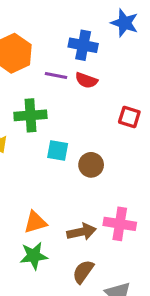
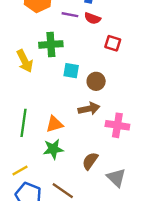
red square: (129, 117) -> (113, 43), moved
brown arrow: (82, 232) -> (89, 109), moved

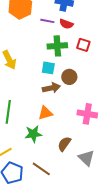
green cross: (51, 44) -> (57, 46), moved
brown arrow: (89, 109) -> (51, 88), moved
orange triangle: (54, 124) -> (45, 113), moved

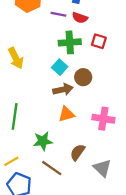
cyan square: (48, 68) -> (60, 67), turned 32
orange triangle: (45, 113) -> (66, 114), moved
brown line: (41, 169) -> (52, 168), moved

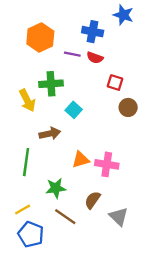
green cross: (70, 42) -> (51, 84), moved
brown circle: (83, 77) -> (128, 107), moved
brown arrow: (63, 90) -> (50, 134), moved
pink cross: (103, 119) -> (107, 164), moved

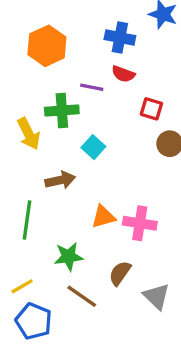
purple line: (72, 54) -> (92, 87), moved

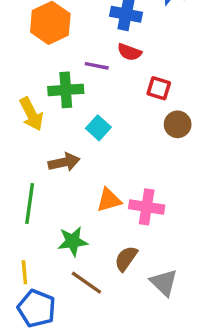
yellow line: (22, 286) -> (24, 272), turned -65

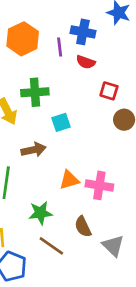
purple line: (97, 66) -> (60, 47), moved, turned 72
cyan square: (98, 128) -> (61, 122), turned 30
brown semicircle: (126, 259) -> (83, 227), turned -60

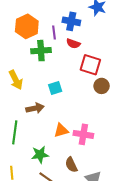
red square: (109, 91) -> (90, 65), size x1.5
green cross: (35, 92) -> (41, 51), moved

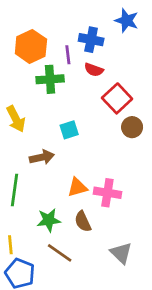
red square: (90, 65) -> (117, 98), turned 30
brown semicircle: (71, 165) -> (83, 221), moved

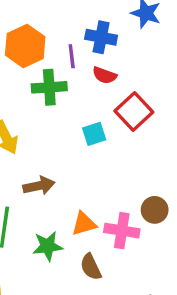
brown circle: (132, 127) -> (155, 210), moved
cyan square: (69, 130) -> (94, 134), moved
green star: (49, 220) -> (48, 246), moved

